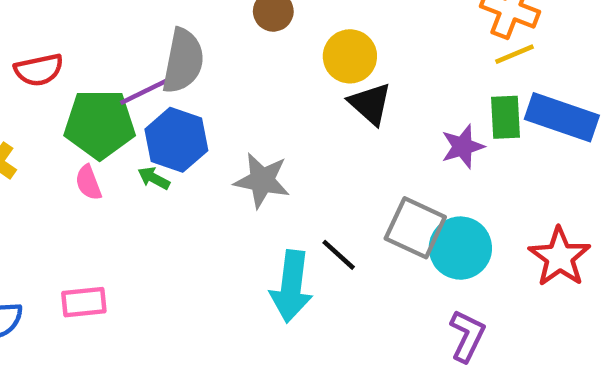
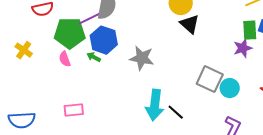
purple star: (463, 147) -> (243, 48), moved
cyan circle: (460, 248) -> (230, 88), size x0.7
black line: (339, 255) -> (176, 112), moved
pink rectangle: (84, 302) -> (74, 110), moved

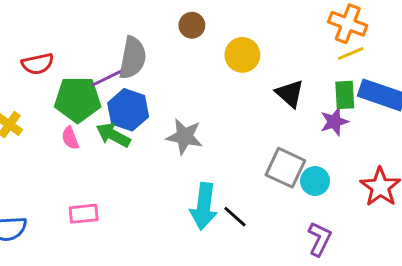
black triangle: (190, 24) -> (290, 93), moved
green arrow: (94, 57) -> (113, 135), size x1.6

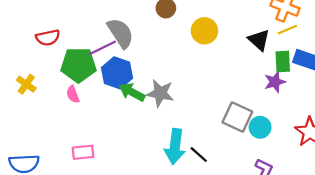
gray semicircle: (133, 58) -> (120, 33), turned -44
black triangle: (290, 93) -> (259, 40), moved
green arrow: (113, 135) -> (132, 92), moved

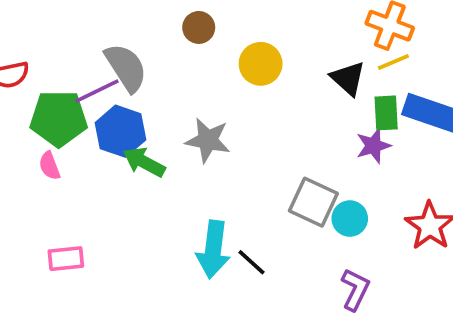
gray star: (160, 93) -> (208, 140), moved

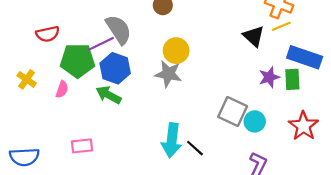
yellow circle: (261, 64) -> (176, 51), moved
green rectangle: (386, 113) -> (292, 79), moved
green arrow: (144, 162) -> (109, 95), moved
pink semicircle: (49, 166) -> (62, 89), moved, turned -140

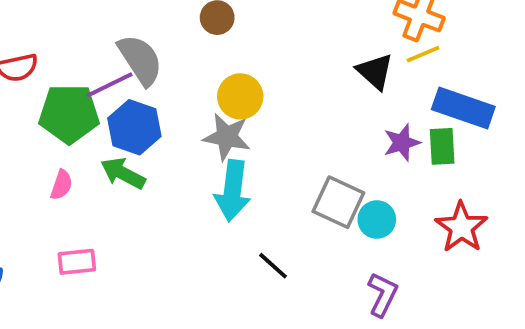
pink semicircle: (62, 89) -> (61, 185), moved
cyan arrow: (172, 140) -> (233, 191), moved

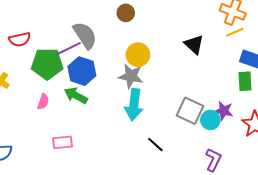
black triangle: (375, 71) -> (194, 45), moved
purple star: (402, 143) -> (224, 111), moved, turned 30
pink rectangle: (77, 262) -> (63, 142), moved

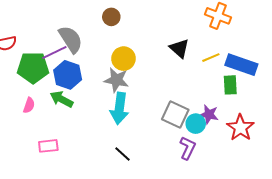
yellow line: (235, 32) -> (211, 58), moved
black line: (155, 144) -> (122, 154), moved
purple L-shape: (213, 160) -> (188, 148), moved

